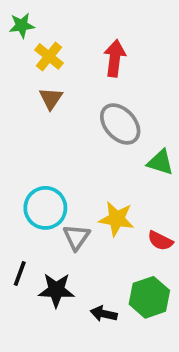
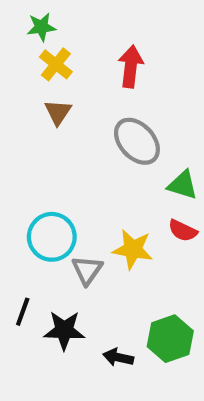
green star: (22, 25) -> (41, 27), moved
red semicircle: (160, 241) -> (183, 231), moved

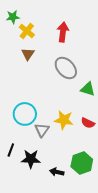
green star: (41, 27) -> (13, 17), moved
red semicircle: (183, 231) -> (88, 123), moved

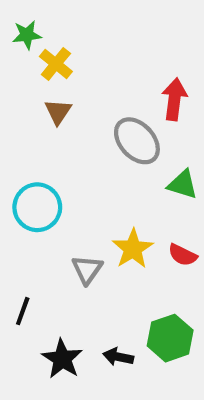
red arrow: (63, 32) -> (174, 99), moved
cyan circle: (25, 114) -> (37, 207), moved
yellow star: (64, 120) -> (133, 249), turned 30
black star: (31, 159) -> (62, 359), moved, turned 30

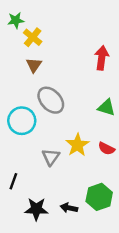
gray ellipse: (137, 141) -> (51, 100), moved
black star: (62, 359) -> (36, 209), turned -30

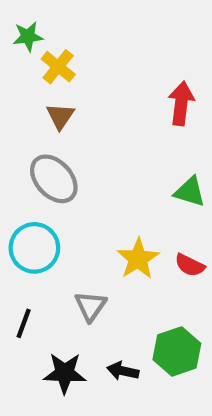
gray ellipse: (51, 100) -> (54, 179), moved
cyan circle: (22, 121) -> (34, 248), moved
gray triangle: (51, 157) -> (91, 306), moved

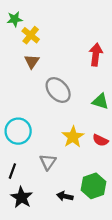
gray ellipse: (54, 179) -> (58, 90), moved
black star: (65, 373) -> (22, 197), moved, turned 30

